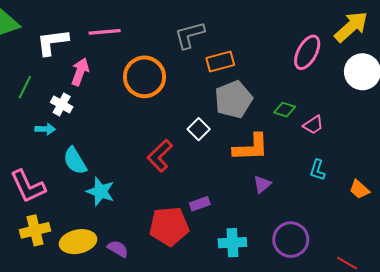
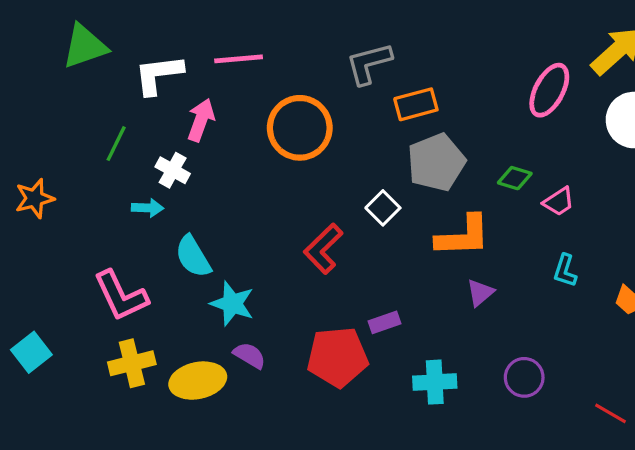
purple circle: (291, 240) -> (524, 377), size x0.7
purple semicircle: (118, 249) -> (250, 355), moved

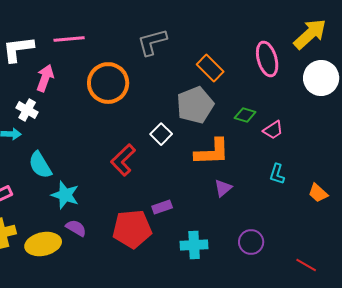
pink ellipse: (549, 90) -> (267, 59), turned -44
orange rectangle: (416, 104) -> (210, 68), moved, turned 60

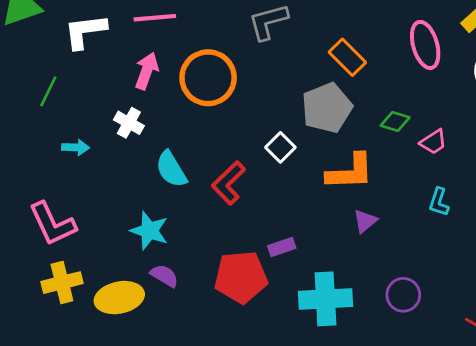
pink arrow: (45, 78) -> (147, 71), moved
white cross: (27, 110) -> (129, 123), moved
cyan semicircle: (40, 165) -> (171, 169), moved
cyan cross: (194, 245) -> (325, 299), size x1.4

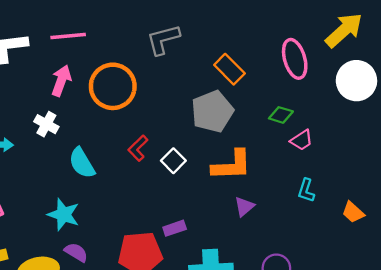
green diamond: (395, 121) -> (281, 115), moved
white square: (280, 147) -> (173, 161), moved
red L-shape: (229, 183) -> (138, 148), moved, size x0.7

